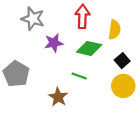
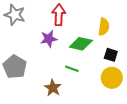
red arrow: (82, 16) -> (59, 15), moved
gray star: (33, 19) -> (15, 15), moved
black square: (122, 61) -> (111, 55), turned -32

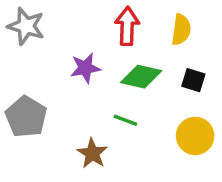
red arrow: (59, 15) -> (127, 26), moved
yellow semicircle: (104, 27) -> (181, 30), moved
black square: (111, 55) -> (193, 80), moved

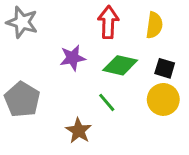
green line: (125, 120) -> (107, 102), turned 30
yellow circle: (195, 136) -> (163, 99), moved

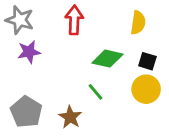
red arrow: (108, 22) -> (74, 20), moved
purple star: (73, 58) -> (29, 52), moved
gray pentagon: (22, 99) -> (26, 112), moved

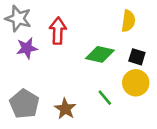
red arrow: (74, 20) -> (58, 31), moved
green line: (96, 92) -> (105, 98), moved

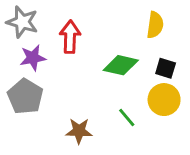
gray pentagon: (24, 104) -> (25, 97), moved
brown star: (65, 109) -> (79, 131), turned -30

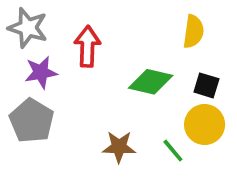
green line: (127, 117) -> (173, 151), moved
brown star: (79, 131) -> (119, 147), moved

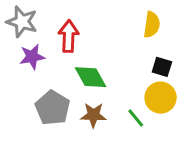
green diamond: (151, 82) -> (90, 77), moved, turned 48
gray pentagon: (32, 121) -> (53, 108), moved

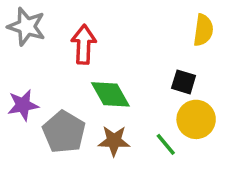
yellow semicircle: (152, 25) -> (203, 30), moved
purple star: (32, 57) -> (23, 105), moved
black square: (162, 67) -> (184, 82), moved

